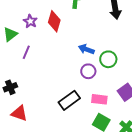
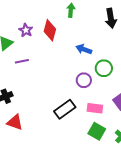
blue arrow: (86, 49) -> (84, 49), moved
purple line: (26, 52) -> (22, 61), turned 56

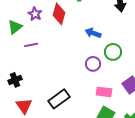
black rectangle: (65, 109) -> (59, 99), moved
red triangle: (15, 122) -> (24, 106), turned 36

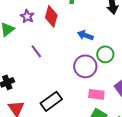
purple line: (31, 45) -> (36, 51), moved, turned 64
purple circle: (93, 64) -> (85, 66), size x1.5

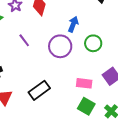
blue arrow: (85, 35) -> (73, 24), turned 91
purple circle: (85, 66) -> (60, 46), moved

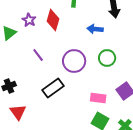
blue arrow: (73, 24) -> (95, 29), moved, turned -105
black rectangle: (39, 90) -> (53, 88), moved

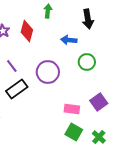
green circle: (107, 58) -> (87, 62), moved
black rectangle: (53, 88) -> (17, 89), moved

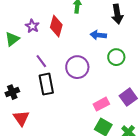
black rectangle: (17, 89) -> (46, 84), turned -65
pink rectangle: (72, 109) -> (101, 104), turned -35

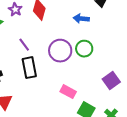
green circle: (116, 57) -> (84, 49), moved
pink rectangle: (101, 104) -> (68, 92), moved, turned 56

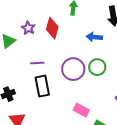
purple line: (24, 45) -> (37, 63), turned -56

